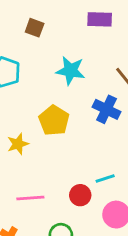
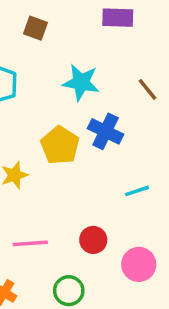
blue cross: (107, 109) -> (106, 131), moved
cyan line: (105, 179) -> (137, 191), moved

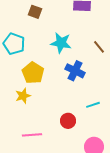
yellow pentagon: (60, 145) -> (33, 73), moved
red circle: (93, 240) -> (68, 121), moved

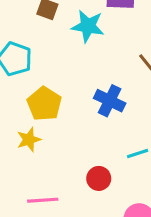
cyan star: (61, 43) -> (88, 26), moved

